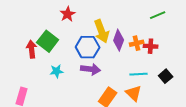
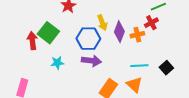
yellow arrow: (102, 31) -> (102, 23), size x0.7
red cross: (151, 46) -> (151, 23), moved, turned -32

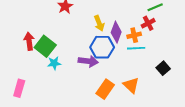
green square: (48, 33) -> (45, 46), moved
blue hexagon: (88, 39) -> (102, 47), moved
cyan line: (139, 66) -> (136, 48), moved

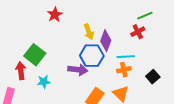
orange cross: (134, 35) -> (124, 70), moved
red arrow: (29, 41) -> (21, 71), moved
cyan star: (54, 63) -> (44, 82), moved

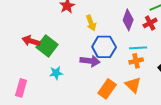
yellow arrow: (89, 32) -> (91, 23), moved
purple diamond: (106, 41) -> (128, 20), moved
red arrow: (21, 71) -> (31, 41), moved, turned -66

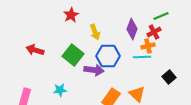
green square: (47, 46) -> (73, 55), moved
orange cross: (136, 61) -> (148, 46), moved
cyan star: (56, 73) -> (60, 90), moved

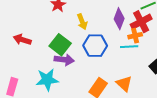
red cross: (154, 32) -> (141, 22), size x1.5
purple arrow: (94, 70) -> (64, 60), moved
cyan star: (60, 90) -> (47, 80), size x1.6

